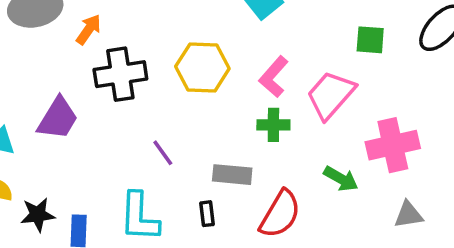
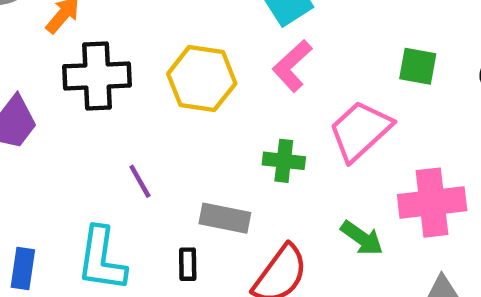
pink L-shape: (274, 77) -> (292, 66), moved

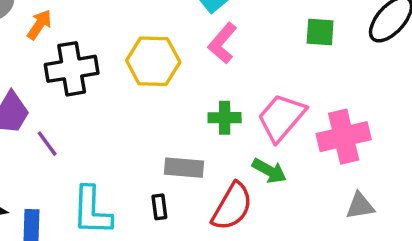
pink trapezoid: (360, 131) -> (281, 117), moved
purple line: (140, 181) -> (47, 144), moved
green arrow: (362, 238) -> (269, 171), moved

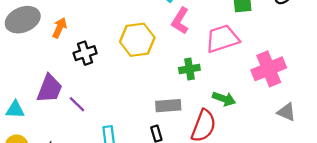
black cross: (72, 69) -> (85, 53), size x0.7
pink trapezoid: (281, 117) -> (222, 39), moved, turned 40
gray triangle: (360, 206) -> (286, 112), turned 42

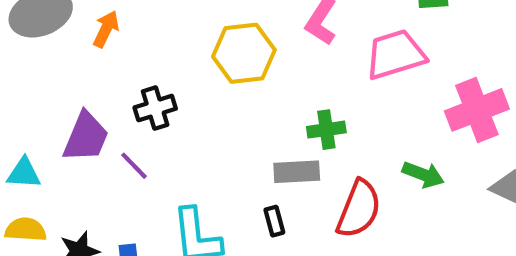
black cross: (85, 53) -> (155, 108), moved
green cross: (189, 69) -> (326, 130), moved
green arrow: (224, 99) -> (423, 174), moved

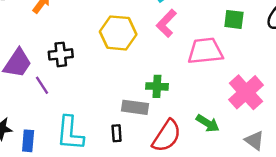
pink cross: (477, 110) -> (246, 92), turned -32

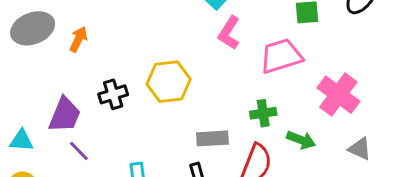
yellow hexagon: (118, 33) -> (169, 82), moved
purple line: (42, 85) -> (79, 151), moved
green cross: (157, 86) -> (263, 113), moved

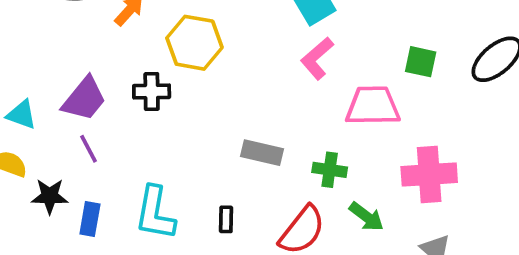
yellow hexagon: (169, 82) -> (194, 43), moved
pink cross: (338, 95) -> (429, 174), turned 33
gray rectangle: (212, 138) -> (262, 153), moved

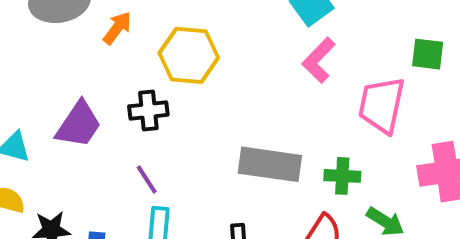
pink trapezoid: (373, 106) -> (382, 105), turned -72
purple line: (89, 149) -> (147, 180), moved
gray rectangle: (262, 153) -> (270, 164), size x1.4

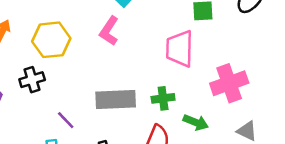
pink L-shape: (319, 60) -> (109, 31), moved
purple line: (147, 180) -> (66, 120), moved

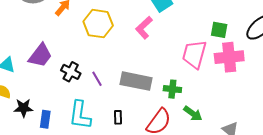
black cross: (32, 80) -> (71, 72), moved, turned 30
pink cross: (229, 83) -> (229, 57), moved
purple line: (66, 120) -> (97, 79), moved

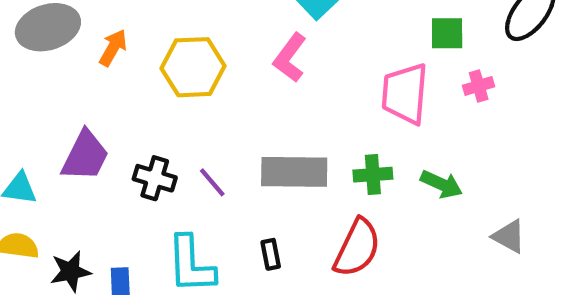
pink cross: (229, 57) -> (479, 86), size x0.5
green arrow: (193, 113) -> (441, 184), moved

